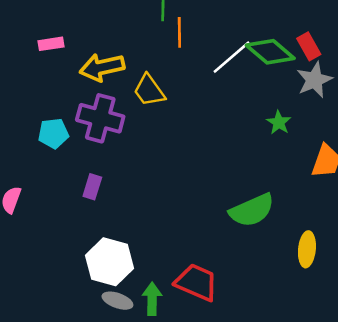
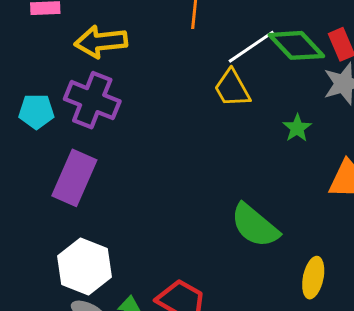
yellow trapezoid: (149, 91) -> (232, 88), moved
purple rectangle: (92, 187) -> (74, 178), size x1.8
green semicircle: (252, 210) -> (255, 226), turned 57

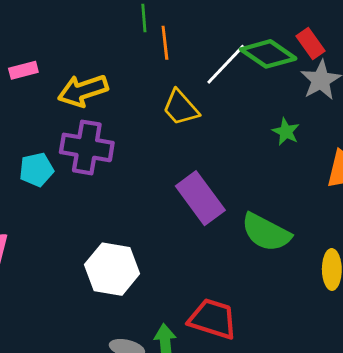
yellow trapezoid: (232, 88) -> (181, 108), moved
purple rectangle: (74, 178) -> (200, 198), moved, turned -48
white hexagon: (84, 267) -> (112, 269), moved

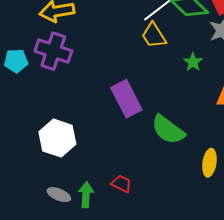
yellow trapezoid: (181, 108) -> (154, 35), moved
red trapezoid: (213, 319) -> (121, 184), size x0.6

